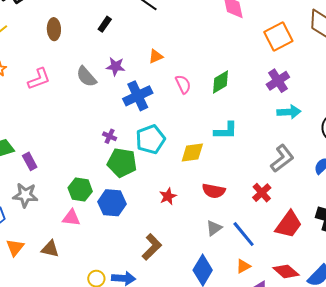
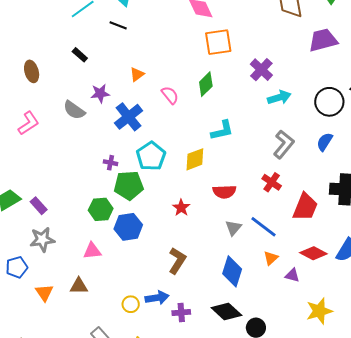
black rectangle: (105, 24) -> (80, 55), turned -70
orange square: (278, 37) -> (218, 42), moved, turned 32
green hexagon: (80, 190) -> (101, 209), moved

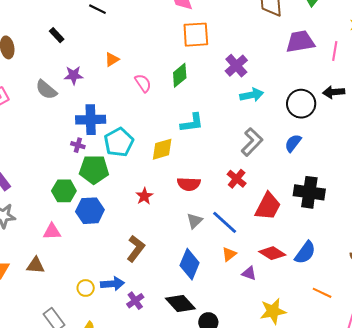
blue cross: (129, 117) -> (91, 120), moved, turned 32
purple cross: (181, 313) -> (135, 301), turned -36

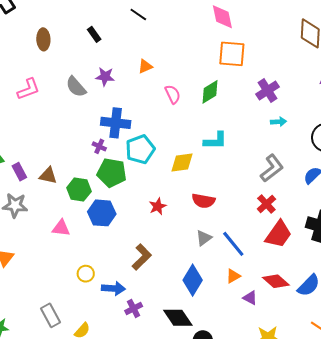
cyan arrow: (252, 95) -> (278, 122), size x0.7
red cross: (237, 179) -> (266, 204), moved
brown triangle: (35, 265) -> (48, 176), moved
yellow circle: (86, 288) -> (86, 274), moved

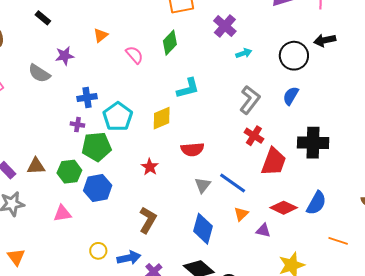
blue cross: (116, 123) -> (87, 98), size x0.7

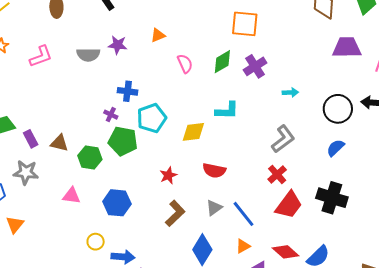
purple cross: (225, 26) -> (255, 66), moved
gray semicircle: (39, 73) -> (88, 55), turned -50
blue semicircle: (291, 96) -> (335, 148), moved
blue hexagon: (98, 188) -> (117, 203), moved
brown L-shape: (148, 220) -> (175, 213), moved

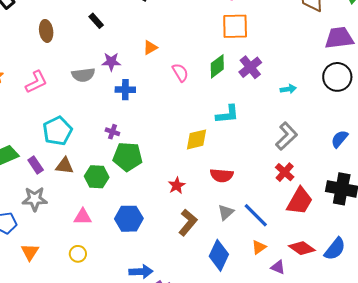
blue cross: (127, 91) -> (125, 90), moved
black circle: (338, 109) -> (337, 77), moved
cyan pentagon: (152, 118) -> (57, 131), moved
yellow circle: (96, 242) -> (78, 254), moved

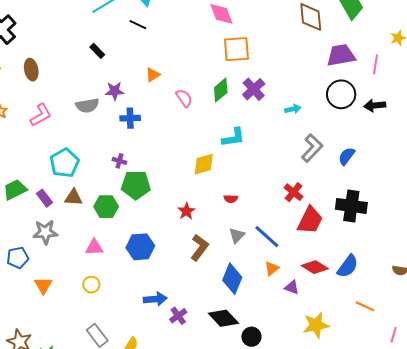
brown ellipse: (46, 31) -> (31, 70), moved
gray L-shape: (286, 136) -> (312, 148), moved
red semicircle: (222, 175) -> (231, 199), size x0.6

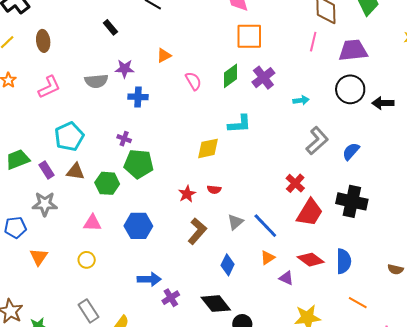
pink line: (375, 64) -> (313, 42), moved
red semicircle: (231, 199) -> (214, 190), moved
blue semicircle: (348, 266) -> (344, 261), turned -40
blue diamond: (232, 279) -> (228, 265), size x0.7

